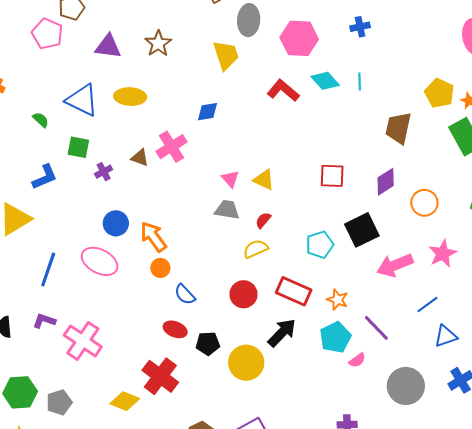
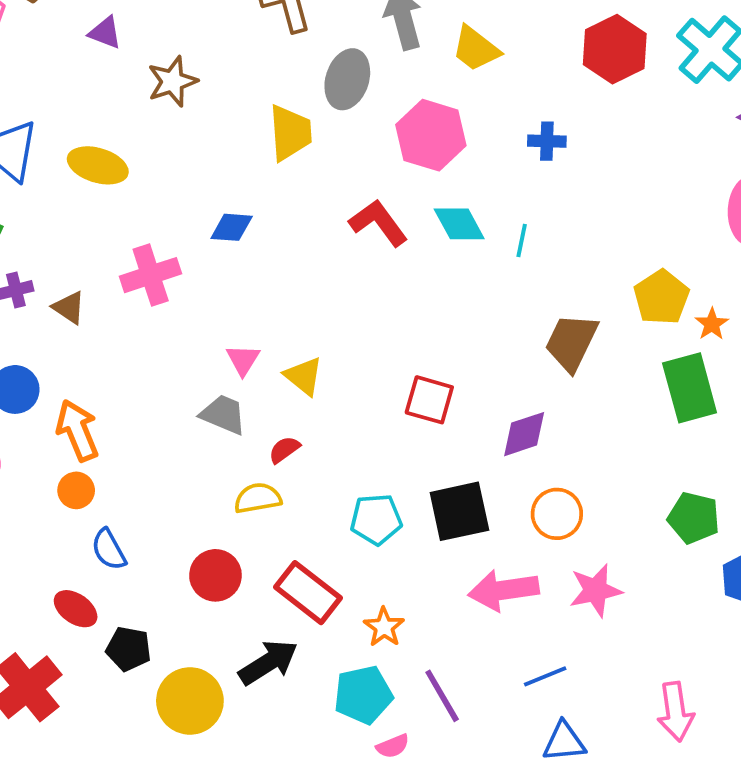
purple triangle: (108, 46) -> (105, 33), moved, size x0.7
brown triangle: (140, 158) -> (69, 308), moved
orange circle: (424, 203) -> (557, 514), moved

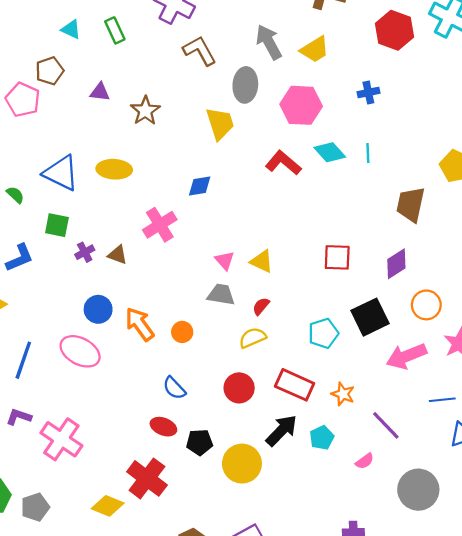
yellow trapezoid: (476, 49) -> (315, 49), turned -56
orange circle: (76, 490) -> (182, 332), moved
blue line: (545, 676) -> (442, 400), turned 30
cyan pentagon: (363, 695) -> (322, 438), moved, size x0.7

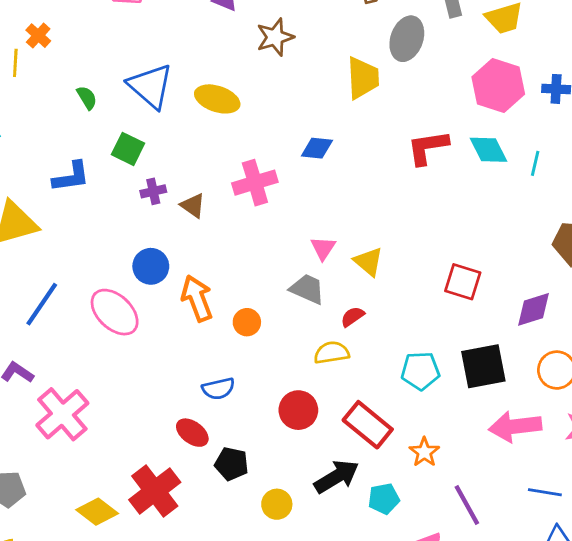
pink hexagon: (301, 105) -> (498, 86), moved
red L-shape: (283, 163) -> (428, 147), turned -64
blue semicircle: (174, 388) -> (218, 389), turned -75
yellow circle: (242, 464) -> (277, 504), size x0.6

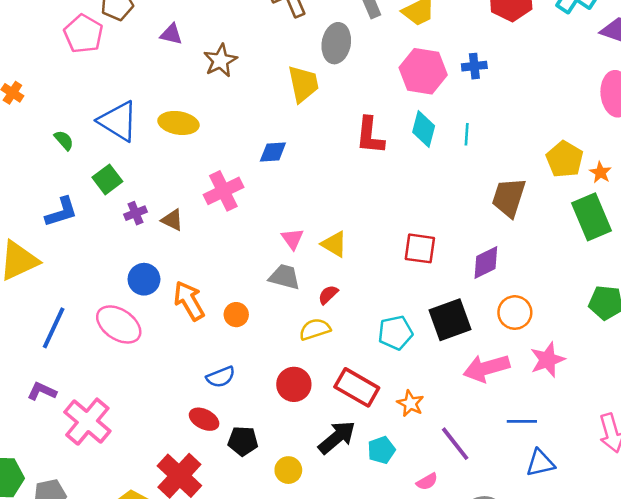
red L-shape: (428, 147) -> (370, 136), turned -66
green square: (128, 149) -> (107, 179), turned 36
cyan diamond: (488, 150) -> (424, 129), turned 51

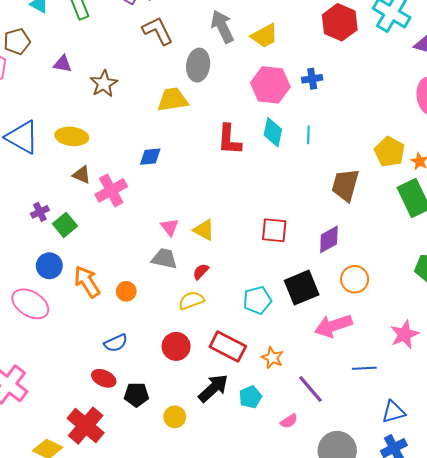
yellow trapezoid: (303, 84) -> (173, 100), turned -84
green square: (107, 179) -> (65, 225), moved
brown triangle: (172, 220) -> (82, 175), moved
pink star: (547, 360) -> (404, 334), moved
blue triangle: (540, 463) -> (393, 412), moved

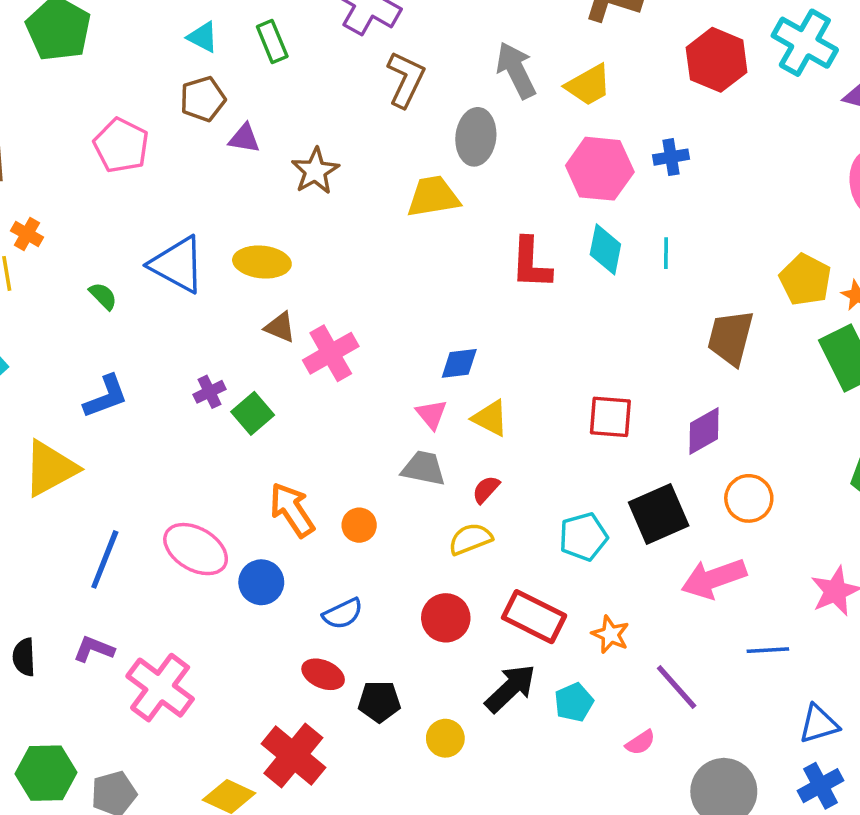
brown L-shape: (158, 31) -> (406, 79), turned 52
brown pentagon: (17, 42) -> (203, 99), moved
blue diamond: (150, 157) -> (459, 363), moved
blue circle: (49, 266) -> (261, 582), moved

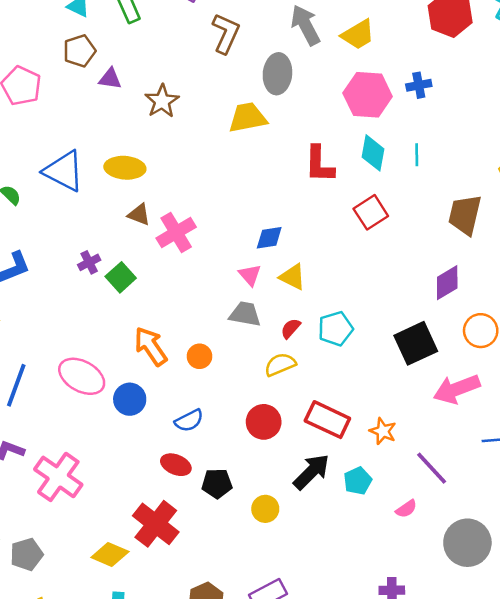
red square: (610, 417) -> (371, 212), moved, turned -36
cyan pentagon: (583, 537) -> (335, 329), moved

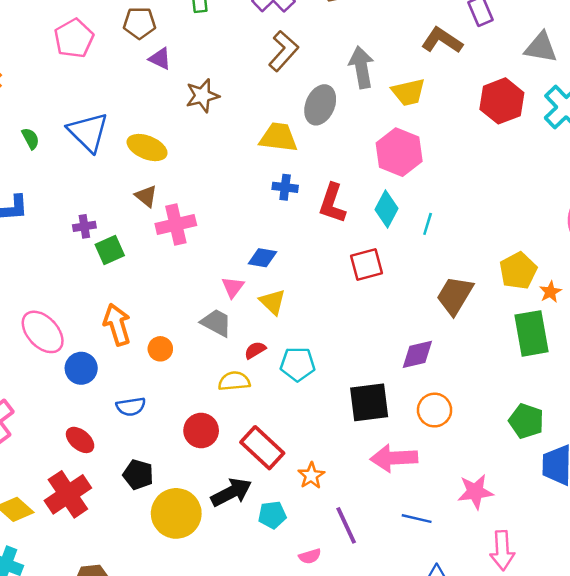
blue cross: (419, 85) -> (285, 187), moved
red ellipse: (176, 465) -> (80, 440), moved
yellow circle: (265, 509) -> (176, 513), size x1.8

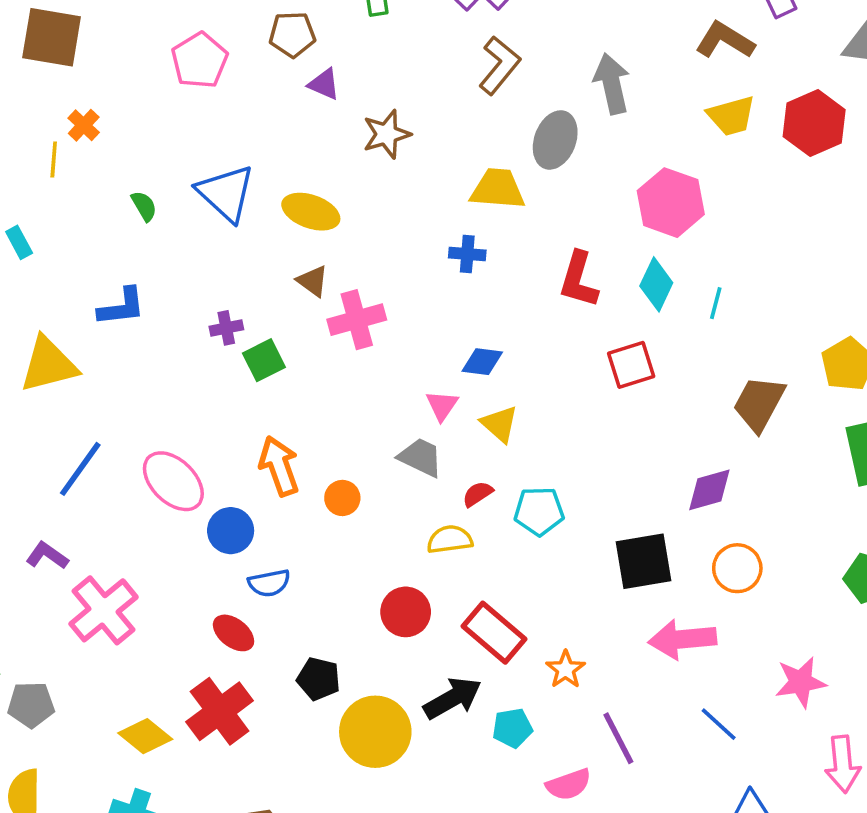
yellow trapezoid: (408, 92) -> (731, 116), moved
blue cross: (285, 187) -> (467, 254), moved
blue semicircle: (131, 407) -> (269, 583), moved
blue line: (417, 519) -> (719, 724), turned 32
pink semicircle: (310, 556) -> (569, 785), size x1.4

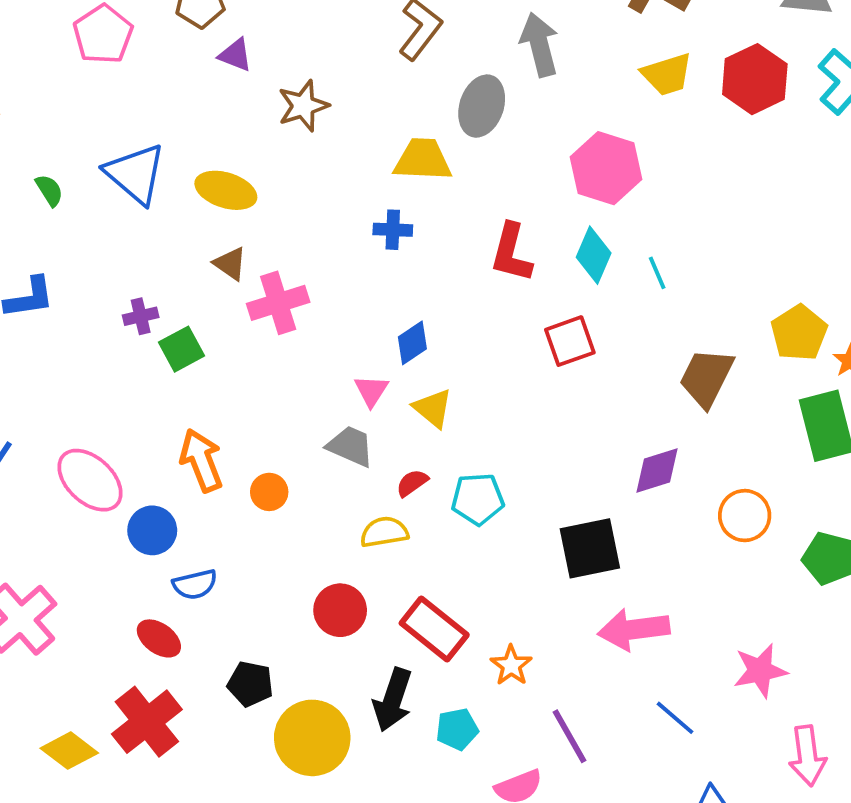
cyan line: (716, 303) -> (657, 273), turned -36
blue diamond: (482, 362) -> (412, 343), turned -39
orange circle: (737, 568) -> (745, 516), moved
black arrow: (453, 698) -> (393, 700), turned 140

